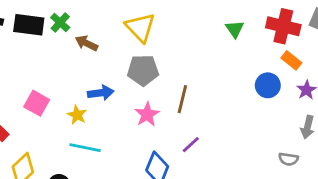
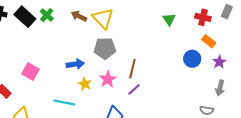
black rectangle: (29, 25) -> (25, 17), turned 35
red cross: (283, 26) -> (203, 17), size x0.7
brown arrow: (86, 43) -> (79, 16), moved
yellow star: (77, 115) -> (85, 84), moved
purple line: (191, 145) -> (134, 89), moved

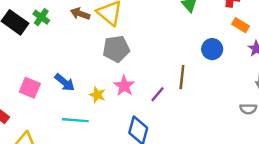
blue circle: (192, 59) -> (212, 49), moved
blue arrow: (75, 64) -> (65, 82), moved, turned 54
brown line: (132, 69) -> (182, 77), moved

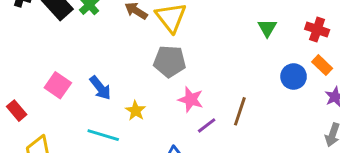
blue circle: (212, 49) -> (294, 77), moved
pink star: (124, 86) -> (191, 99), moved, turned -30

